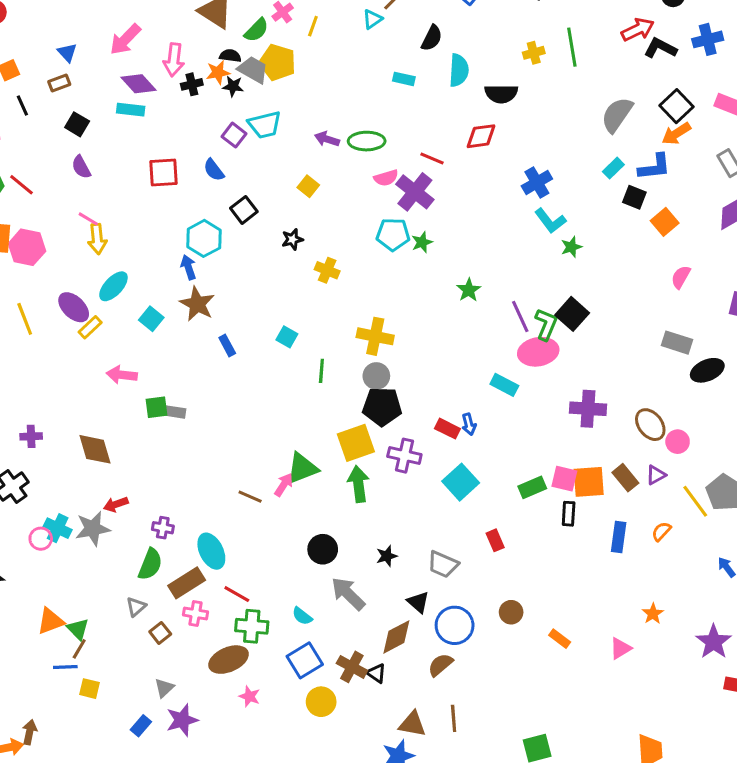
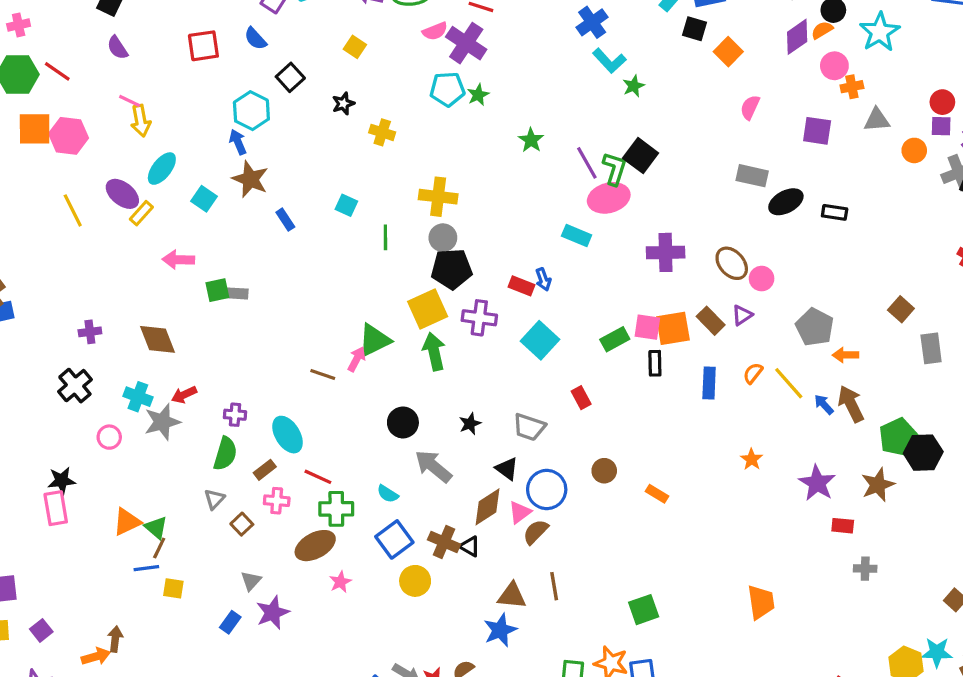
yellow line: (695, 501) -> (789, 383), moved
cyan cross: (58, 528) -> (138, 397), moved
brown rectangle: (187, 583) -> (265, 470), size x0.6
pink triangle: (620, 648) -> (520, 512), moved
pink star: (249, 696) -> (340, 582), turned 30

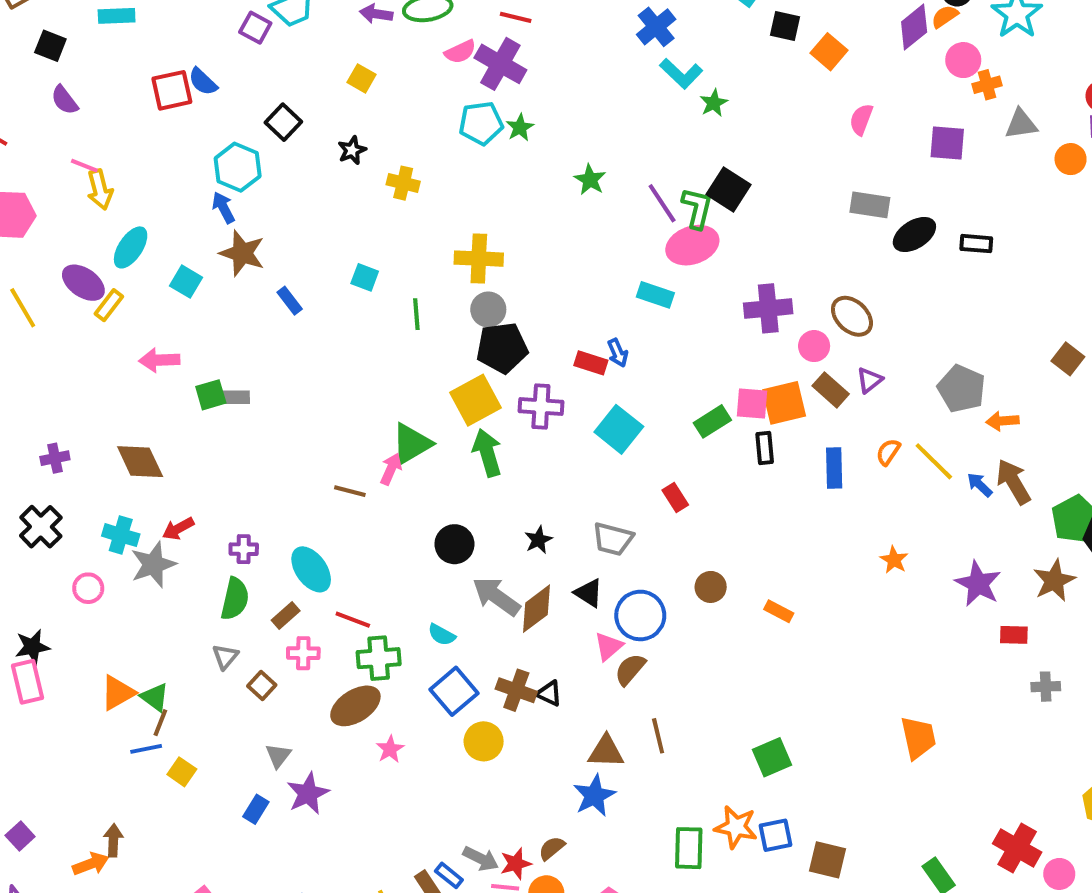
blue semicircle: (255, 39) -> (203, 82), moved
pink circle: (762, 279) -> (814, 346), moved
brown diamond: (487, 507) -> (537, 609), moved
yellow square: (173, 588) -> (182, 772), turned 30

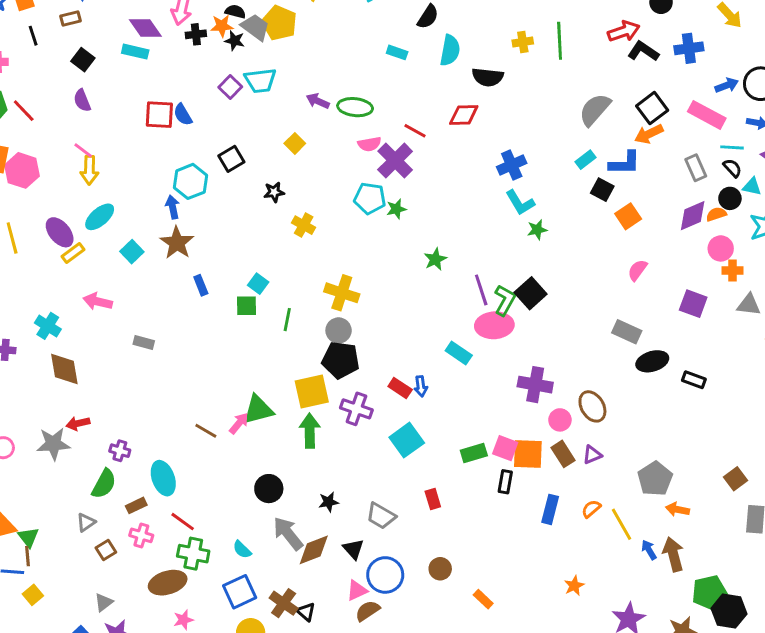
green square: (211, 395) -> (247, 306), moved
cyan cross: (121, 535) -> (48, 326), moved
brown line: (160, 723) -> (27, 556), turned -42

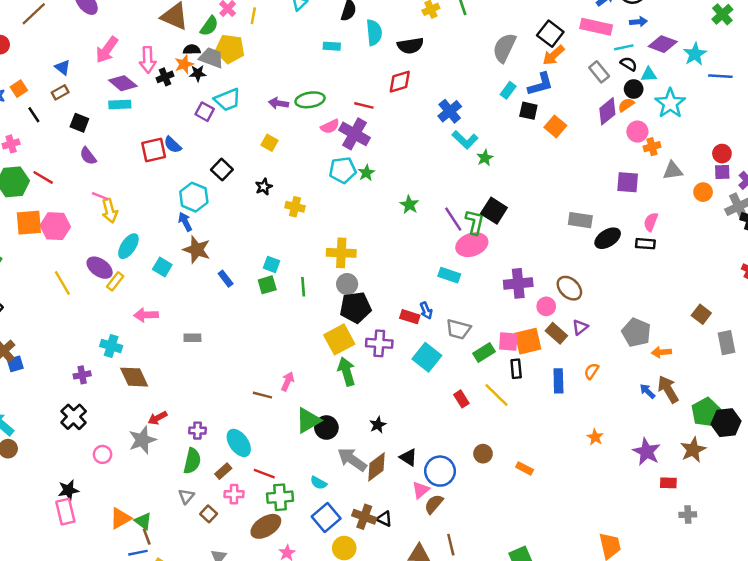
pink semicircle: (637, 270) -> (651, 222), moved
green triangle: (258, 410) -> (308, 420), moved
gray trapezoid: (381, 516) -> (458, 329), moved
yellow line: (621, 524) -> (497, 395), moved

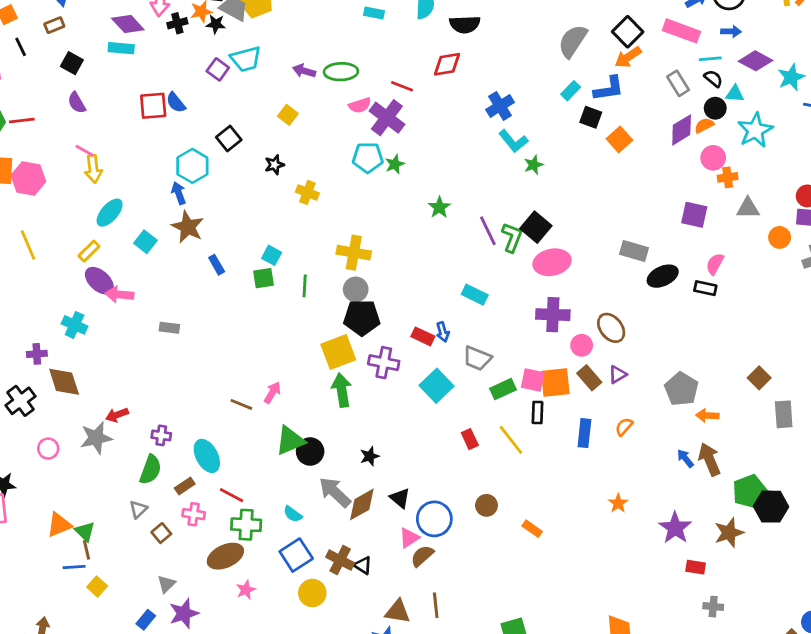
red line: (43, 177) -> (22, 121), turned -45
pink ellipse: (472, 245) -> (552, 262), moved
purple ellipse: (100, 268) -> (99, 281), moved
brown diamond: (134, 377) -> (64, 382), moved

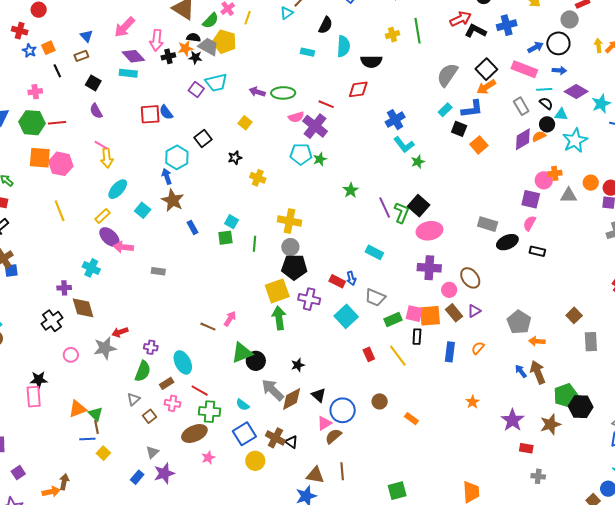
pink circle: (713, 158) -> (544, 180), moved
orange circle: (780, 237) -> (591, 183), moved
pink semicircle: (715, 264) -> (530, 223), moved

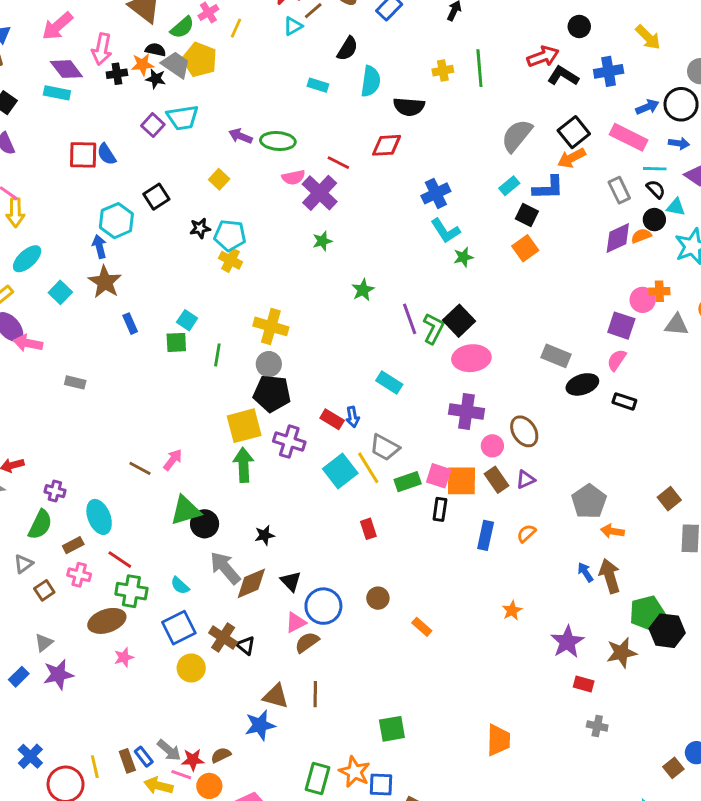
orange square: (479, 145) -> (525, 248), moved
cyan pentagon: (301, 154) -> (230, 235), moved
yellow line: (398, 356) -> (368, 468), moved

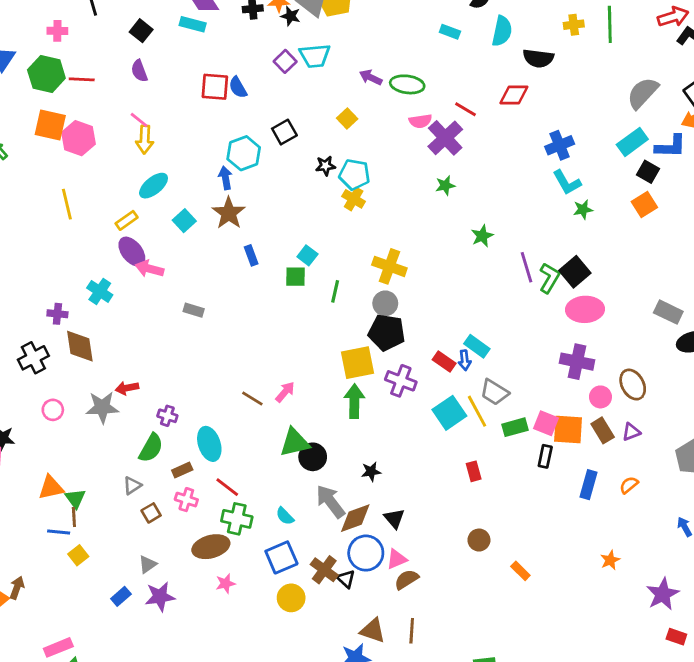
cyan rectangle: (509, 186) -> (632, 142), size x1.5
cyan rectangle: (389, 383) -> (477, 346), moved
blue circle: (323, 606) -> (366, 553), moved

